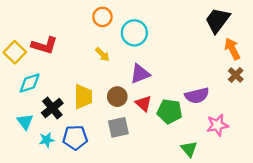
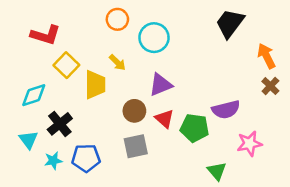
black trapezoid: (217, 20) -> (230, 23), moved
red L-shape: (44, 45) -> (45, 35), moved
yellow square: (15, 52) -> (66, 65), moved
yellow trapezoid: (83, 97) -> (95, 85), moved

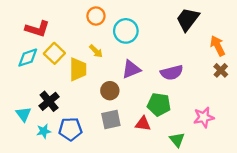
cyan diamond: (34, 95) -> (28, 58), moved
purple semicircle: (226, 110) -> (172, 73), moved
red triangle: (164, 119) -> (143, 124), moved, turned -35

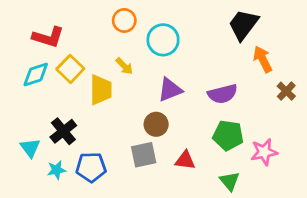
orange arrow: (218, 46) -> (263, 59), moved
brown circle: (110, 91) -> (156, 124), moved
green pentagon: (159, 105) -> (228, 135), moved

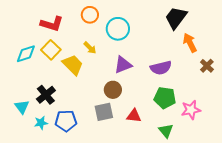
red L-shape: (48, 37) -> (52, 24), moved
yellow trapezoid: (101, 90) -> (73, 65), turned -45

